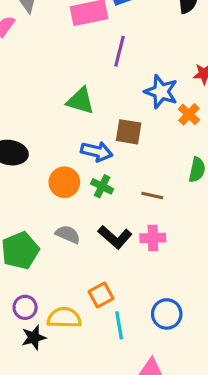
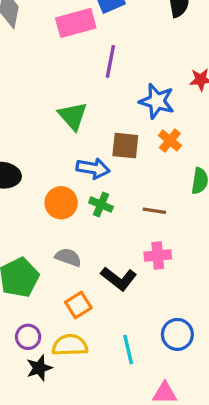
green triangle: (81, 101) -> (73, 116), turned 36
orange cross: (189, 114) -> (170, 140), moved
black L-shape: (115, 237) -> (119, 279), moved
orange square: (101, 295) -> (78, 305), moved

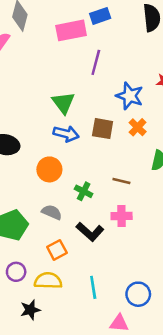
blue arrow: (93, 168) -> (66, 134), moved
green cross: (101, 205) -> (84, 191), moved
blue circle: (177, 334) -> (138, 294), moved
black star: (39, 368) -> (30, 310), moved

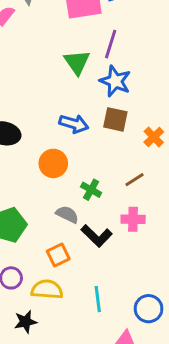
blue star: (130, 96) -> (115, 81), moved
green triangle: (63, 103) -> (77, 62), moved
orange cross: (138, 127) -> (154, 137), moved
brown line: (121, 181) -> (134, 180), turned -48
gray semicircle: (52, 212) -> (67, 214), moved

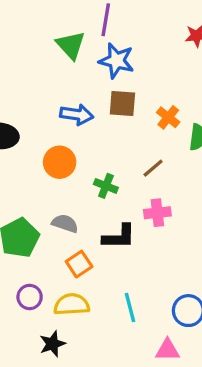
gray semicircle: (67, 214) -> (65, 223), moved
black L-shape: (97, 236) -> (119, 237), turned -36

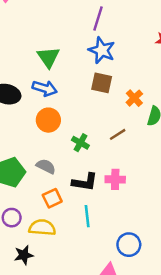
green triangle: (71, 45) -> (48, 57), moved
blue arrow: (77, 115) -> (45, 88), moved
pink cross: (157, 213) -> (115, 179), moved
cyan line: (130, 307) -> (87, 216), moved

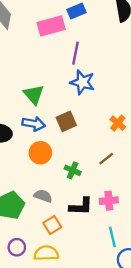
brown square: (102, 83) -> (66, 121), moved, turned -30
cyan line: (87, 216) -> (112, 237), moved

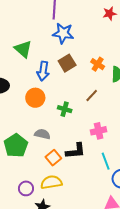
brown square: (66, 121) -> (67, 63), moved
blue arrow: (34, 124) -> (43, 71), moved, turned 96
black L-shape: (81, 206) -> (76, 151), moved
purple circle: (17, 247) -> (26, 188), moved

